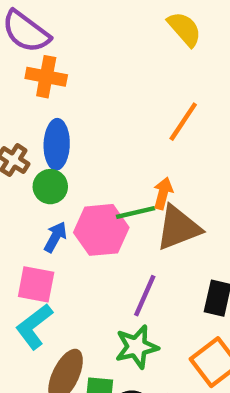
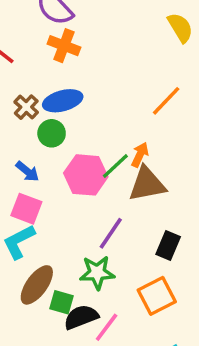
blue ellipse: (57, 144) -> (63, 101), turned 63
green line: (136, 213) -> (115, 166), turned -40
blue arrow: (55, 237) -> (27, 171), moved, turned 90

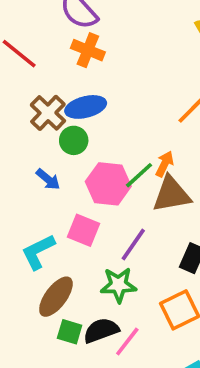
brown cross: (26, 107) -> (48, 113), size x1.4
pink square: (26, 209) -> (83, 230), moved
green square: (61, 302) -> (70, 332), moved

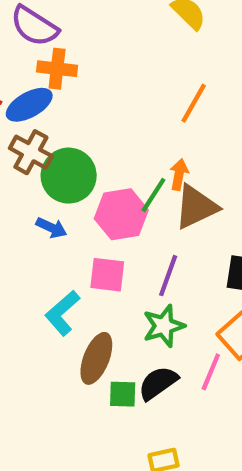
blue ellipse: (86, 107) -> (29, 105), moved
green circle: (74, 140) -> (69, 176), size x1.6
pink line: (127, 341) -> (211, 372), moved

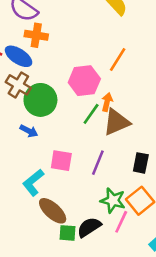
blue ellipse: (29, 105) -> (19, 56), turned 60
pink hexagon: (121, 214) -> (84, 81), moved
green star: (164, 326) -> (113, 200), moved, turned 30
brown ellipse: (96, 358) -> (53, 211), turned -72

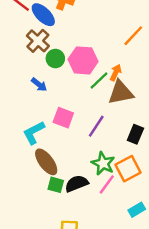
pink hexagon: (84, 81) -> (83, 60), moved
green circle: (40, 100) -> (55, 59), size x0.6

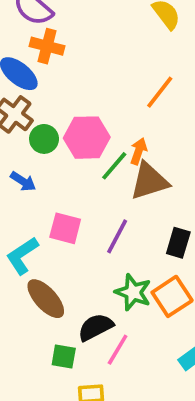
pink line: (107, 184) -> (118, 350), moved
green square: (56, 185) -> (64, 356), moved

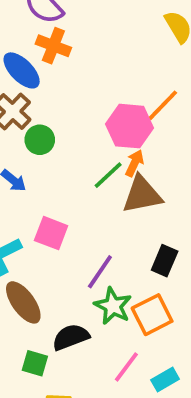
pink hexagon: (87, 138) -> (130, 126), moved
purple line: (117, 236) -> (100, 272), moved
pink line: (118, 350) -> (126, 367), moved

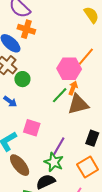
green star: (113, 306) -> (54, 162), moved

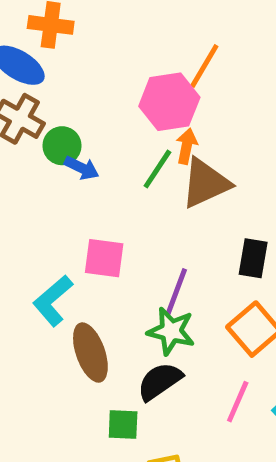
blue arrow: (10, 101) -> (82, 168), moved
brown ellipse: (20, 165) -> (90, 353), turned 30

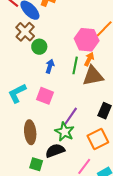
blue arrow: (82, 168) -> (50, 66), moved, turned -112
green line: (157, 169) -> (75, 65), turned -36
cyan L-shape: (53, 301) -> (17, 93), moved

